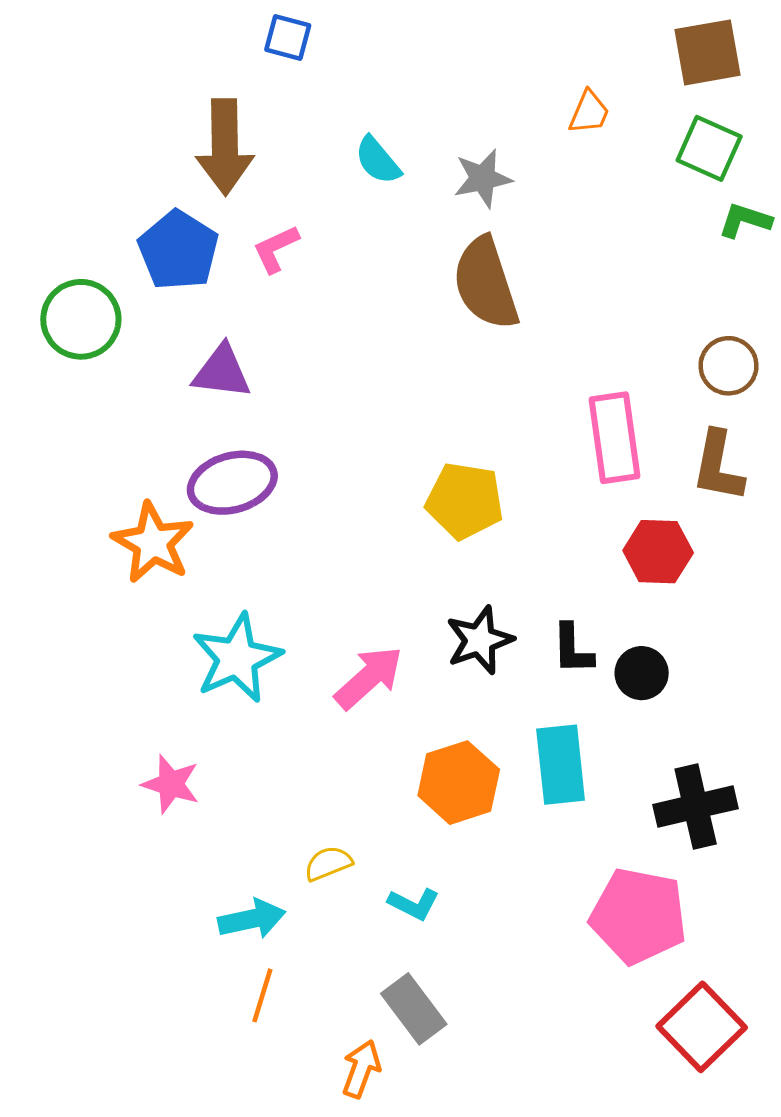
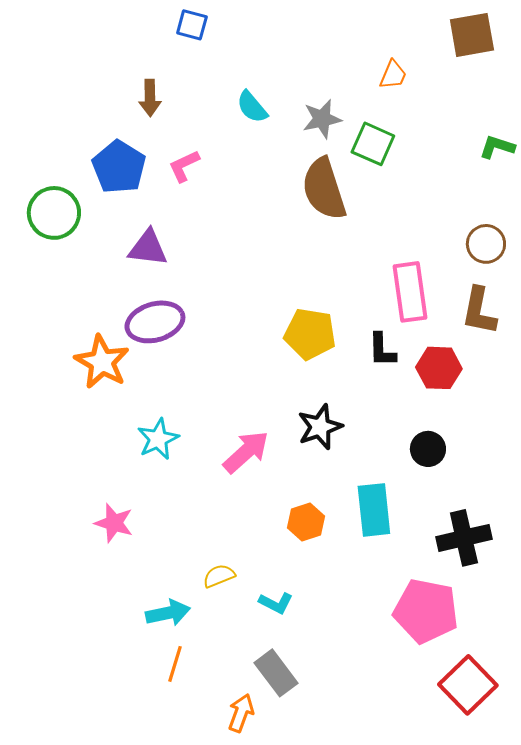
brown arrow: (225, 147) -> (150, 98), size x0.6
green square: (709, 148) -> (373, 144), moved
black L-shape: (573, 649) -> (382, 350), moved
cyan star: (237, 658) -> (158, 439), size x0.7
orange hexagon: (459, 783) -> (306, 522), size x0.7

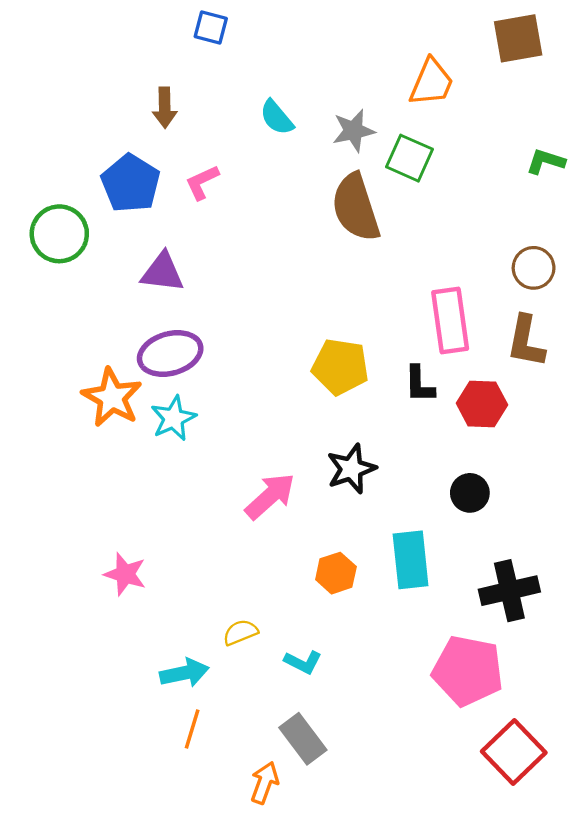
orange trapezoid: (393, 75) -> (431, 82), size x1.5
cyan star: (158, 439) -> (173, 418), moved

